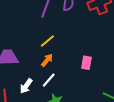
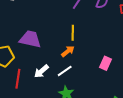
yellow line: (47, 41) -> (73, 33), turned -63

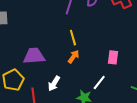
white line: (65, 71) -> (99, 82), moved

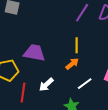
white line: (99, 82) -> (85, 84), moved

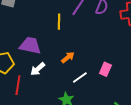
yellow line: (77, 45) -> (59, 22), moved
white arrow: (46, 85) -> (38, 69), moved

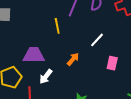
white line: (80, 77) -> (97, 40), moved

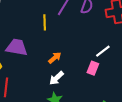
white line: (97, 40) -> (103, 51), moved
white arrow: (46, 77) -> (56, 78), moved

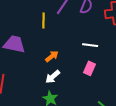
white line: (103, 51) -> (90, 45), moved, turned 42

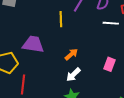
white line: (90, 45) -> (111, 23), moved

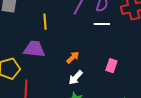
yellow line: (61, 19) -> (45, 22), moved
white line: (111, 23) -> (102, 24), moved

